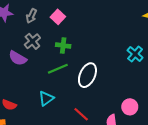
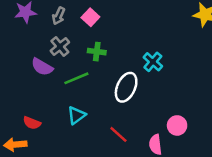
cyan cross: (135, 54) -> (153, 62), moved
green line: (58, 69) -> (76, 78), moved

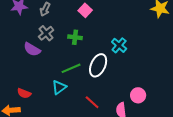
pink square: (90, 17) -> (85, 10), moved
green line: (76, 78) -> (71, 68), moved

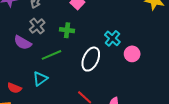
green line: (71, 68) -> (52, 55), moved
cyan triangle: (59, 87) -> (40, 79), moved
pink circle: (138, 95) -> (132, 54), moved

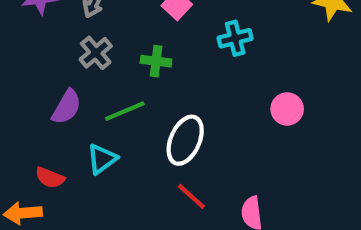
cyan cross: (112, 38) -> (235, 38), moved, turned 35
purple semicircle: (23, 43) -> (67, 107), moved, turned -90
white ellipse: (91, 59) -> (185, 140), moved

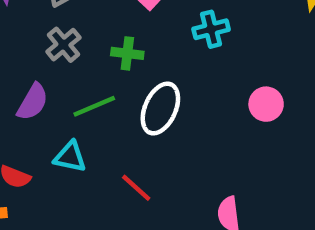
white ellipse: (185, 140) -> (160, 109), moved
cyan triangle: (102, 159) -> (70, 157), turned 48
red line: (191, 196) -> (136, 188), moved

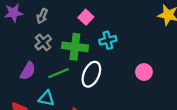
cyan cross: (211, 29) -> (108, 40), moved
green cross: (127, 53) -> (75, 47), size x1.6

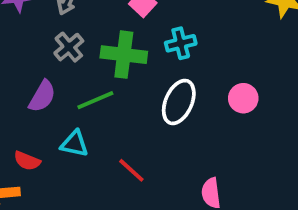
white ellipse: (91, 74) -> (179, 102), moved

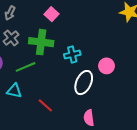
cyan cross: (181, 43) -> (72, 55), moved
white ellipse: (179, 102) -> (84, 83), moved

